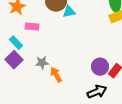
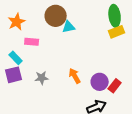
purple square: (14, 60) -> (14, 75), turned 30
orange arrow: (56, 75) -> (75, 76), moved

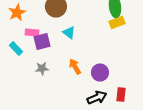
cyan triangle: (69, 27) -> (69, 32), moved, turned 48
purple square: (14, 75) -> (42, 42), moved
red rectangle: (115, 86) -> (121, 94), moved, turned -32

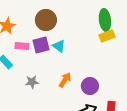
purple square: (42, 42) -> (41, 45), moved
orange arrow: (75, 66) -> (65, 80), turned 63

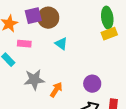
purple square: (41, 45) -> (33, 16), moved
orange arrow: (65, 80) -> (56, 90), moved
gray star: (32, 82) -> (34, 80), size x1.5

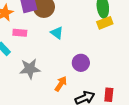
purple circle: (92, 84) -> (81, 63), moved
orange arrow: (56, 90) -> (61, 84), moved

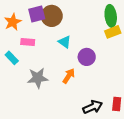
purple circle: (81, 63) -> (87, 57), moved
orange arrow: (61, 84) -> (69, 76), moved

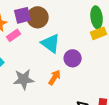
pink rectangle: (28, 42) -> (14, 35), moved, turned -40
cyan triangle: (65, 42) -> (51, 43), size x1.5

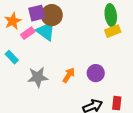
cyan triangle: (51, 43) -> (46, 31), moved
purple circle: (73, 58) -> (96, 73), moved

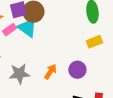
yellow rectangle: (113, 31) -> (94, 42), moved

